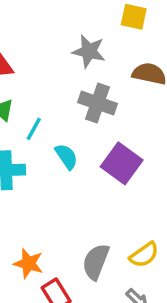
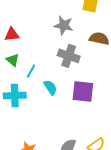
purple square: (122, 163) -> (83, 91), turned -30

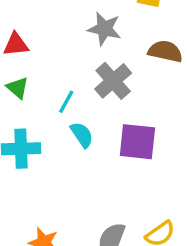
gray cross: (69, 56) -> (113, 81), turned 30
cyan line: (31, 71) -> (66, 102), moved

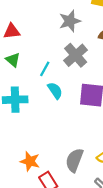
gray star: (104, 29) -> (70, 21), turned -30

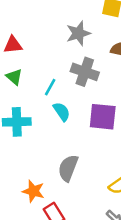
gray cross: (76, 55) -> (85, 72), turned -30
gray semicircle: (74, 160) -> (68, 168), moved

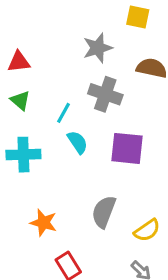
gray semicircle: (68, 168) -> (104, 212), moved
orange star: (33, 191) -> (44, 223), moved

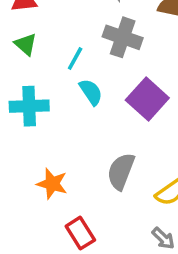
purple square: (127, 148) -> (147, 99), turned 36

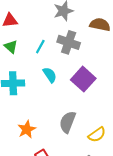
cyan line: (75, 58) -> (40, 47), moved
orange star: (52, 184) -> (27, 129), turned 30

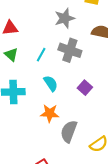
purple square: (83, 79) -> (85, 88), size x0.6
orange star: (27, 129) -> (50, 113), moved, turned 30

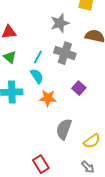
cyan semicircle: (51, 83) -> (37, 76), moved
orange star: (50, 113) -> (48, 98), moved

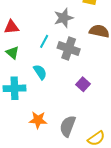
cyan line: (38, 57) -> (44, 41), moved
orange star: (48, 98) -> (38, 120), moved

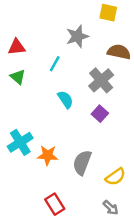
gray cross: (69, 49) -> (101, 80), moved, turned 30
cyan semicircle: (40, 72) -> (65, 99), moved
cyan cross: (15, 88) -> (20, 142), moved, turned -30

